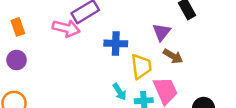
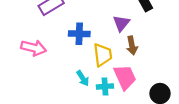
pink arrow: (66, 28) -> (34, 48), moved
brown arrow: (173, 56) -> (132, 46), turned 48

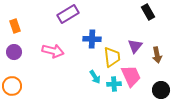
purple triangle: (121, 23) -> (135, 46), moved
brown arrow: (132, 46) -> (157, 55), moved

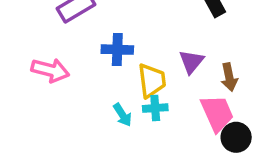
pink trapezoid: (131, 76) -> (217, 113), moved
cyan cross: (114, 84) -> (155, 108), moved

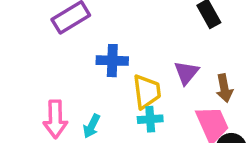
pink arrow: (50, 70) -> (55, 119), moved, turned 75
cyan arrow: (123, 115) -> (92, 126), moved, turned 60

